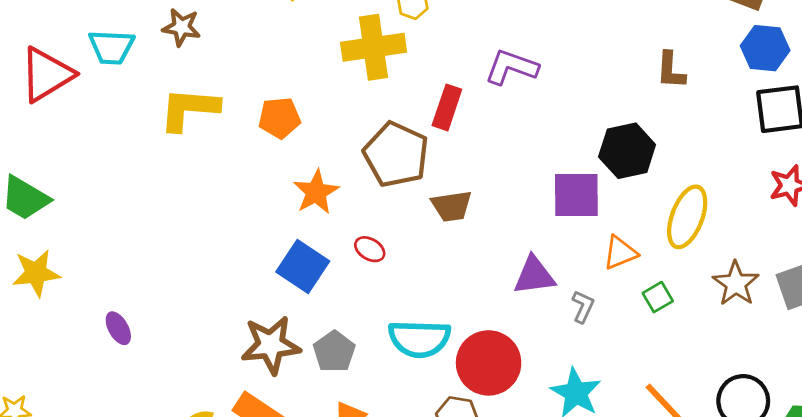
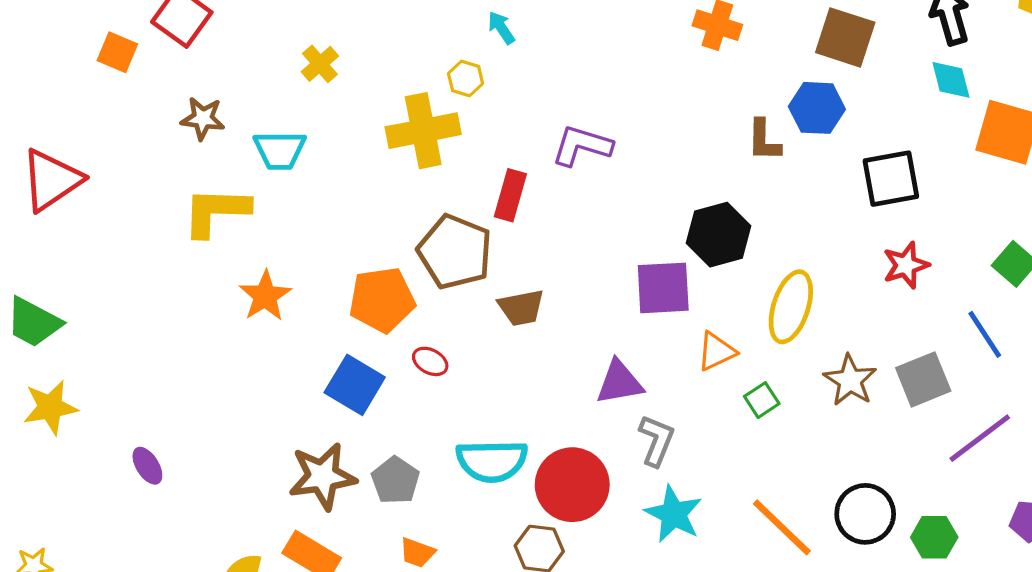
cyan trapezoid: (111, 47) -> (280, 150), moved
blue hexagon: (765, 48) -> (817, 108), moved
orange pentagon: (279, 118) -> (382, 300), moved, size x1.4
orange star: (316, 192) -> (265, 296), moved
gray L-shape: (583, 307) -> (656, 440), moved, size x1.4

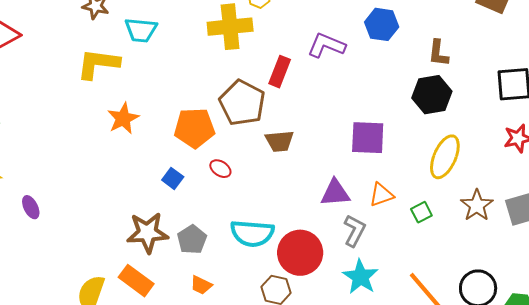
blue hexagon: (817, 108) -> (382, 24), moved
black hexagon: (719, 235) -> (432, 95), moved
orange triangle: (716, 351) -> (381, 195), moved
blue square: (355, 385) -> (173, 178), size x0.6
purple ellipse: (147, 466) -> (31, 207), moved

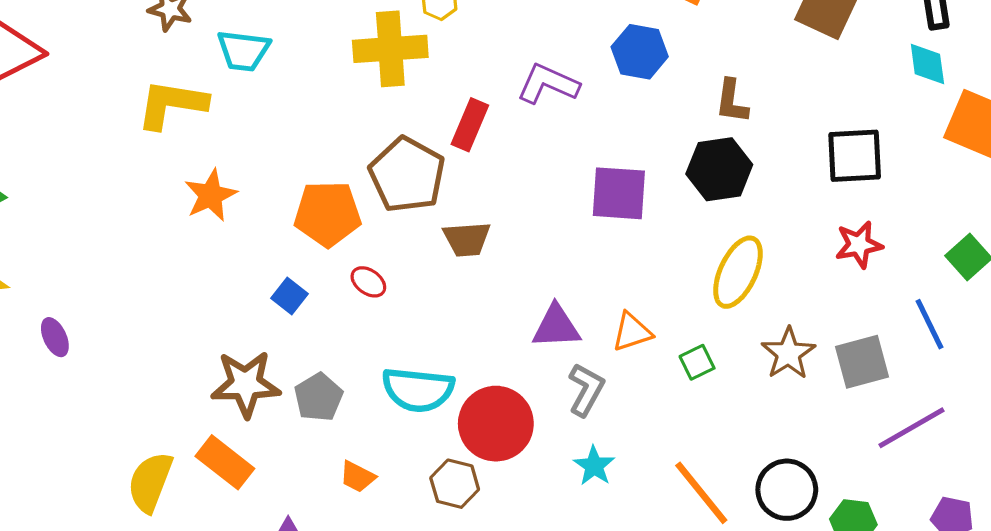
purple square: (368, 138) -> (619, 193), moved
cyan star: (360, 277) -> (594, 466), size x0.7
orange trapezoid: (201, 285) -> (358, 477), moved

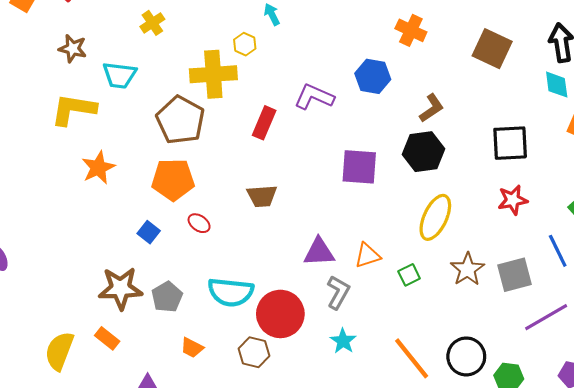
brown L-shape: (732, 101) -> (432, 108), turned -132
brown pentagon: (407, 175) -> (180, 120), moved
orange rectangle: (225, 462) -> (107, 338), size x0.7

